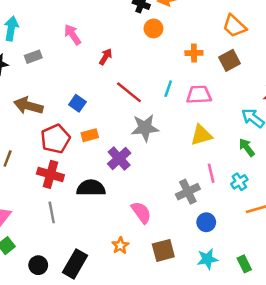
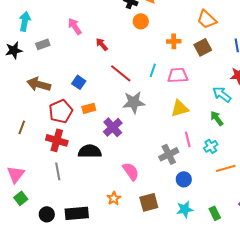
red arrow: (106, 57) -> (102, 44), turned -72
black rectangle: (75, 264) -> (77, 213), turned 55

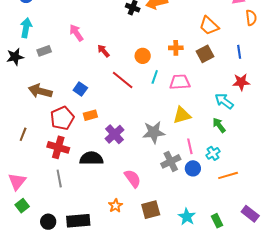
orange circle: (141, 21) -> (143, 56), moved
gray star: (134, 102) -> (154, 132), moved
blue circle: (184, 179) -> (193, 168), moved
cyan star: (185, 209) -> (187, 217), turned -30

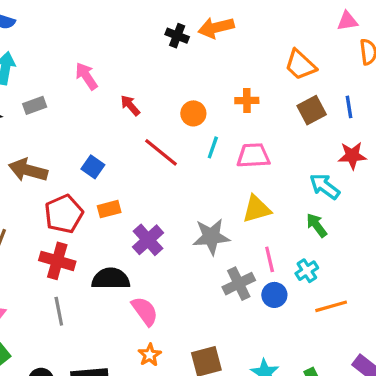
brown square: (205, 54) -> (312, 110), moved
pink semicircle: (133, 178) -> (145, 311), moved

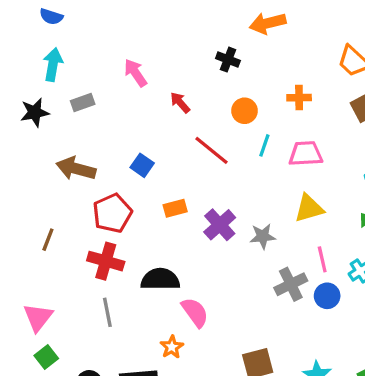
black cross: (177, 36) -> (228, 60), moved
orange rectangle: (109, 209) -> (175, 208), moved
gray star: (211, 237) -> (263, 236), size x0.7
purple cross: (148, 240) -> (220, 225), moved
orange star: (150, 355) -> (172, 347), moved

